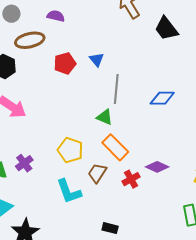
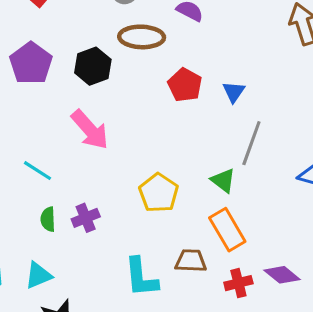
red pentagon: (65, 63) -> (185, 85), turned 30
yellow pentagon: (70, 150) -> (159, 193), moved
brown trapezoid: (97, 173) -> (191, 261), turned 45

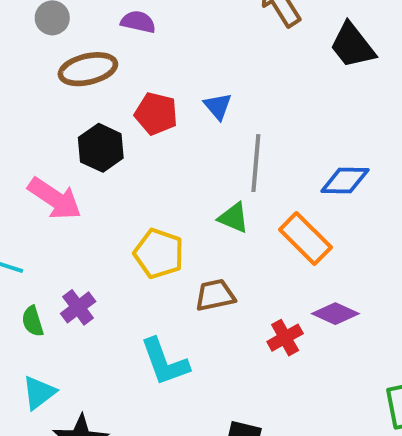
black hexagon: (93, 66) -> (101, 148), moved
orange rectangle: (227, 230) -> (305, 238), moved
brown trapezoid: (191, 261) -> (215, 295), moved

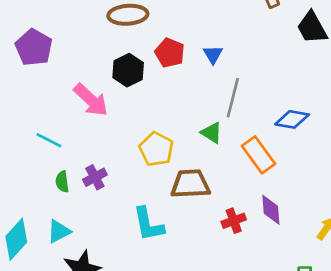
brown trapezoid: (215, 295) -> (190, 184), size x1.4
purple diamond: (335, 314) -> (271, 210), turned 52

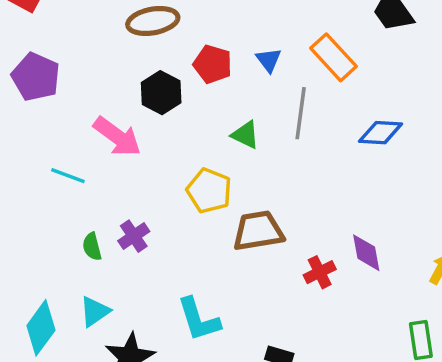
green triangle: (211, 133) -> (245, 135), moved
cyan line: (49, 140) -> (68, 176), moved
orange rectangle: (259, 155) -> (333, 57), moved
cyan L-shape: (148, 224) -> (199, 319), moved

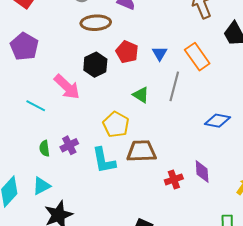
blue diamond: (381, 133) -> (218, 121), moved
cyan L-shape: (199, 319) -> (104, 160), moved

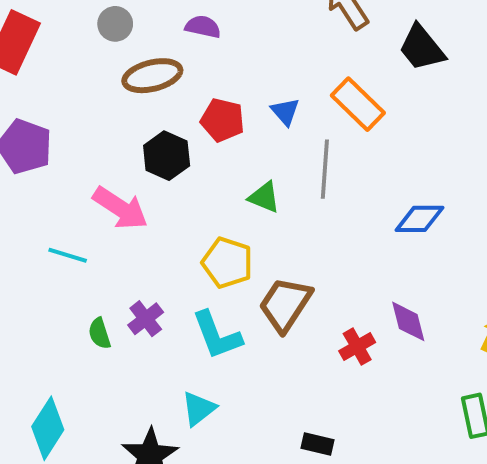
brown trapezoid: (141, 151) -> (285, 304), turned -44
cyan triangle: (41, 186) -> (199, 409), moved

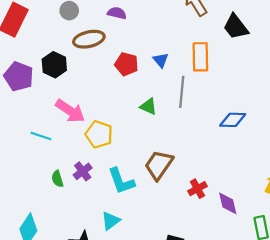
orange rectangle: (358, 104) -> (200, 57), turned 44
black hexagon: (167, 156) -> (54, 65), moved
yellow pentagon: (227, 263) -> (99, 134), moved
purple diamond: (408, 321) -> (228, 203), moved

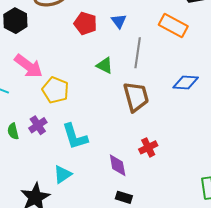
orange rectangle: (200, 57) -> (173, 26), moved, turned -64
brown trapezoid: (159, 165) -> (136, 97), moved, turned 128
purple diamond: (228, 203) -> (118, 165), moved

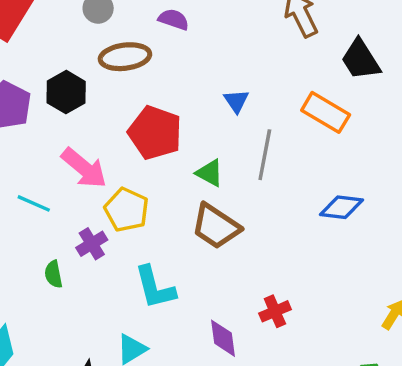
red pentagon: (85, 23) -> (155, 133), moved, size x1.4
brown trapezoid: (136, 97) -> (216, 226), moved, turned 136
purple cross: (38, 125) -> (92, 244), moved

